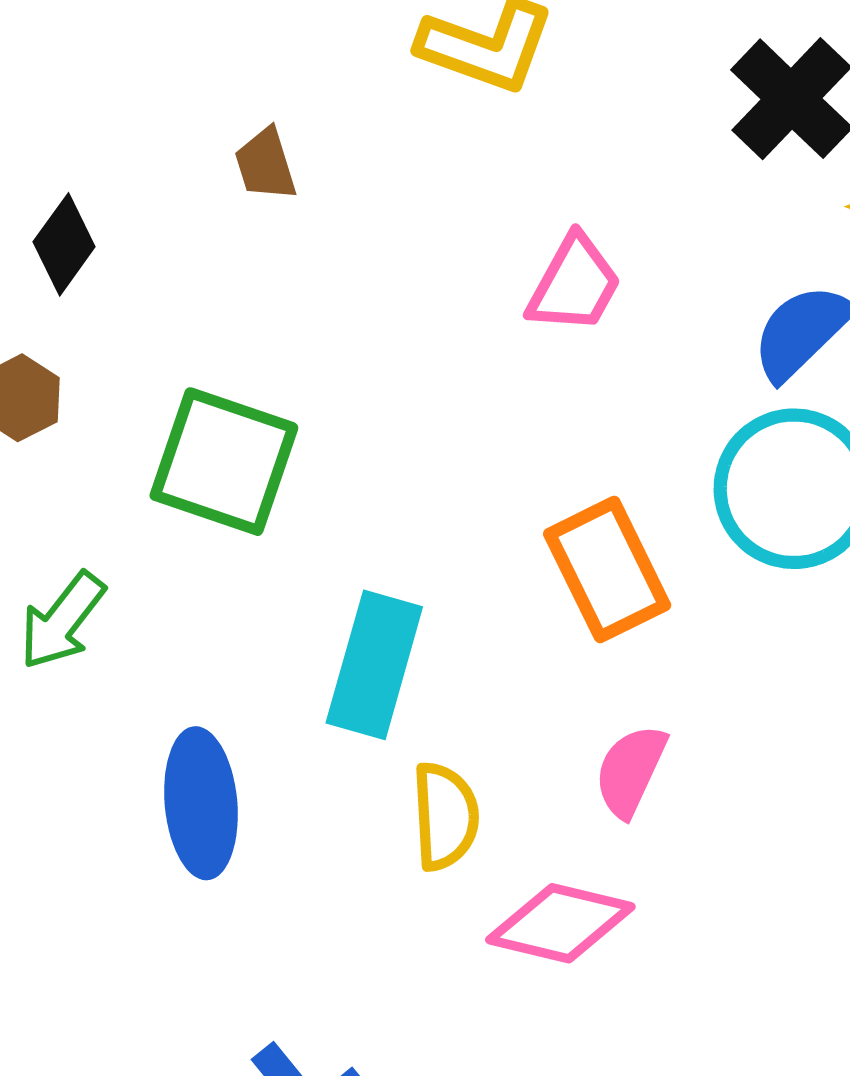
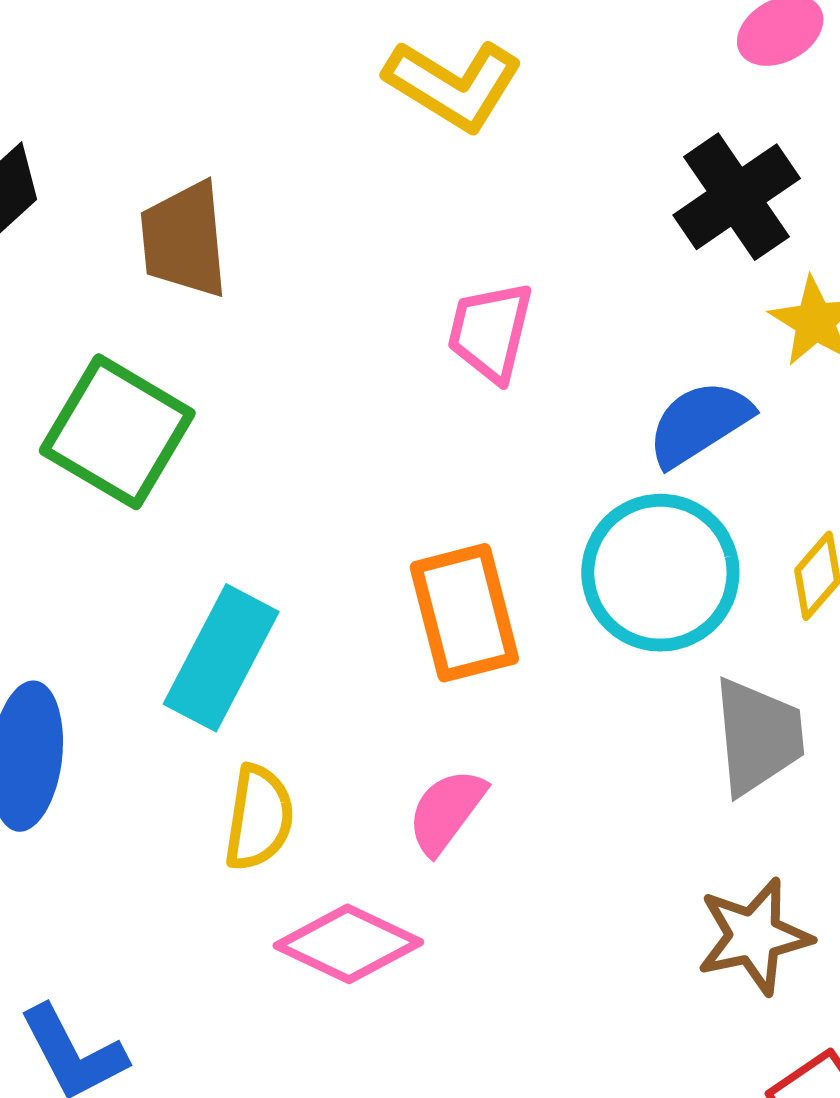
brown trapezoid: (265, 164) -> (184, 240), moved, size x1.6
pink trapezoid: (574, 284) -> (490, 332), turned 153

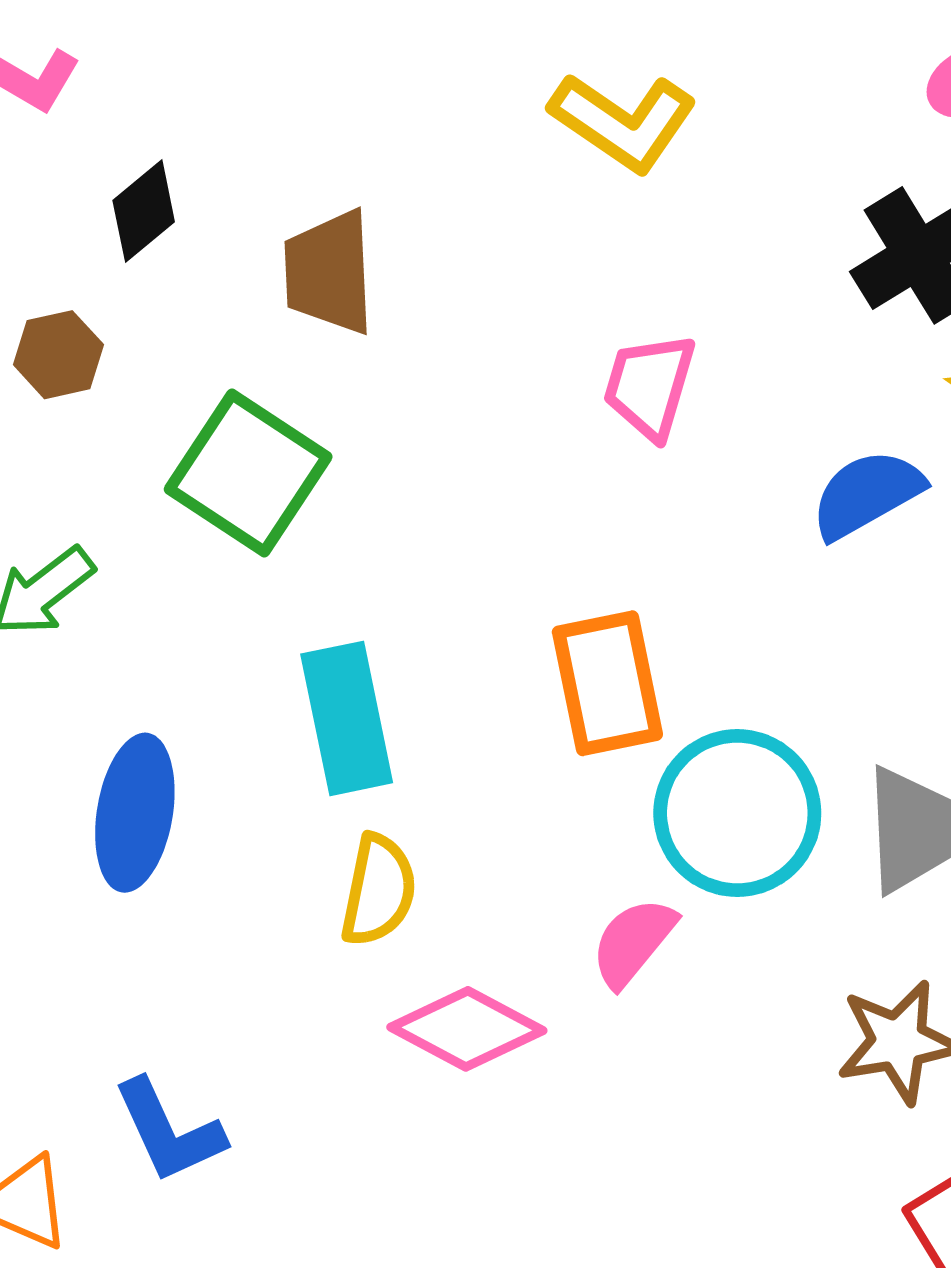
cyan circle: (660, 573) -> (737, 813), moved
cyan rectangle: (221, 658) -> (347, 718), turned -42
pink semicircle: (446, 811) -> (633, 942), moved

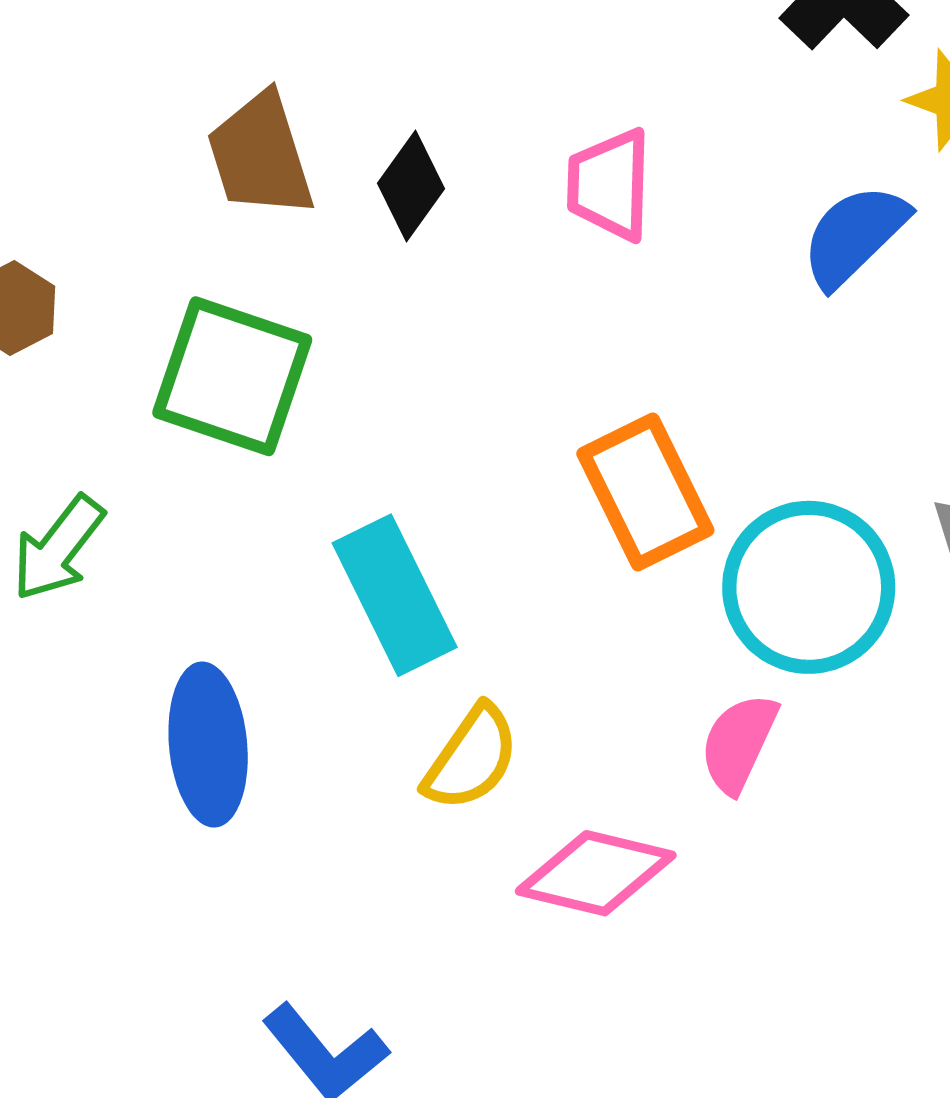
black diamond: (144, 211) -> (411, 186), moved
yellow semicircle: (379, 890) -> (471, 758), turned 38

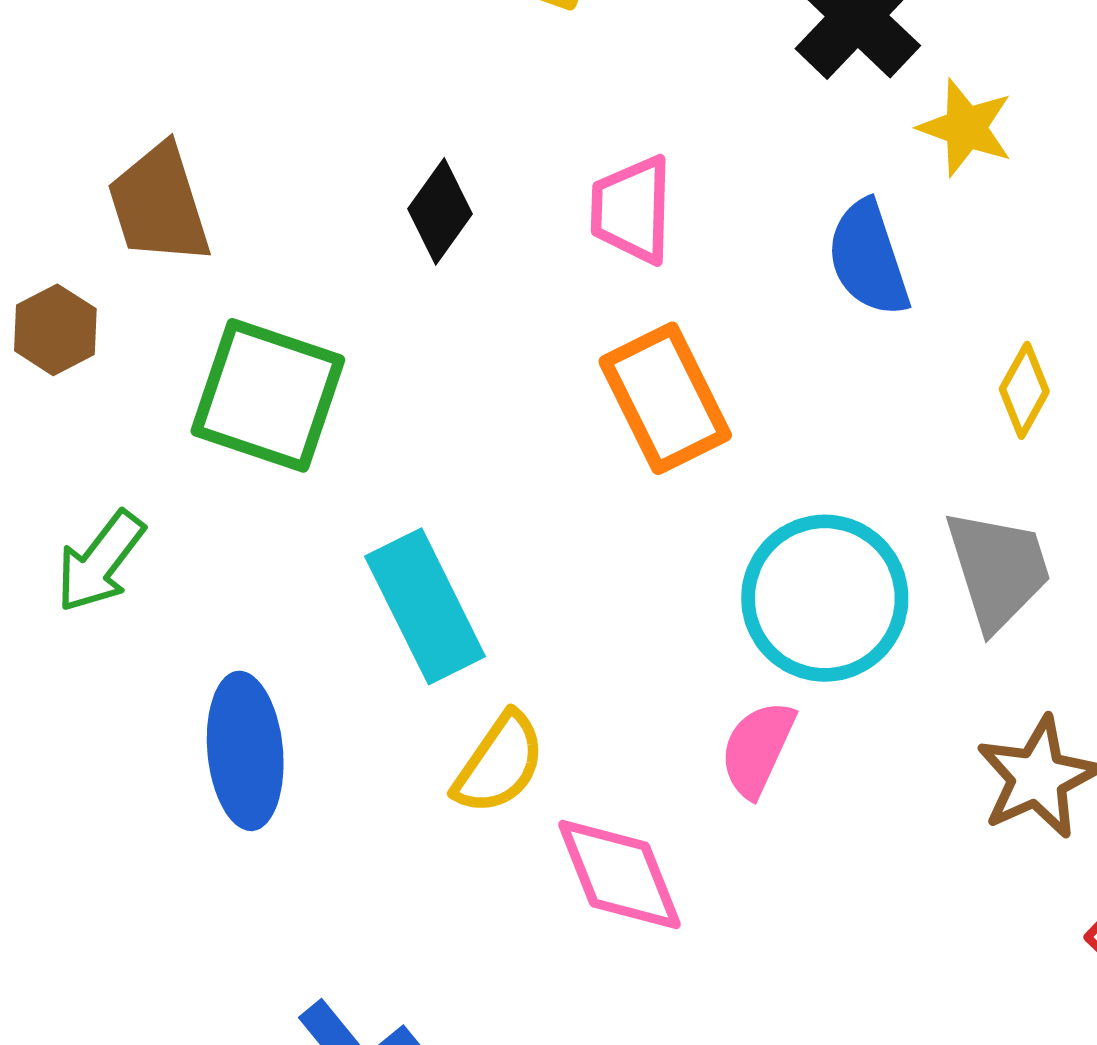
brown trapezoid: (260, 155) -> (159, 204), moved
blue semicircle: (854, 236) -> (868, 258), turned -64
orange rectangle: (645, 492) -> (665, 398), moved
pink diamond: (596, 873) -> (620, 875), turned 55

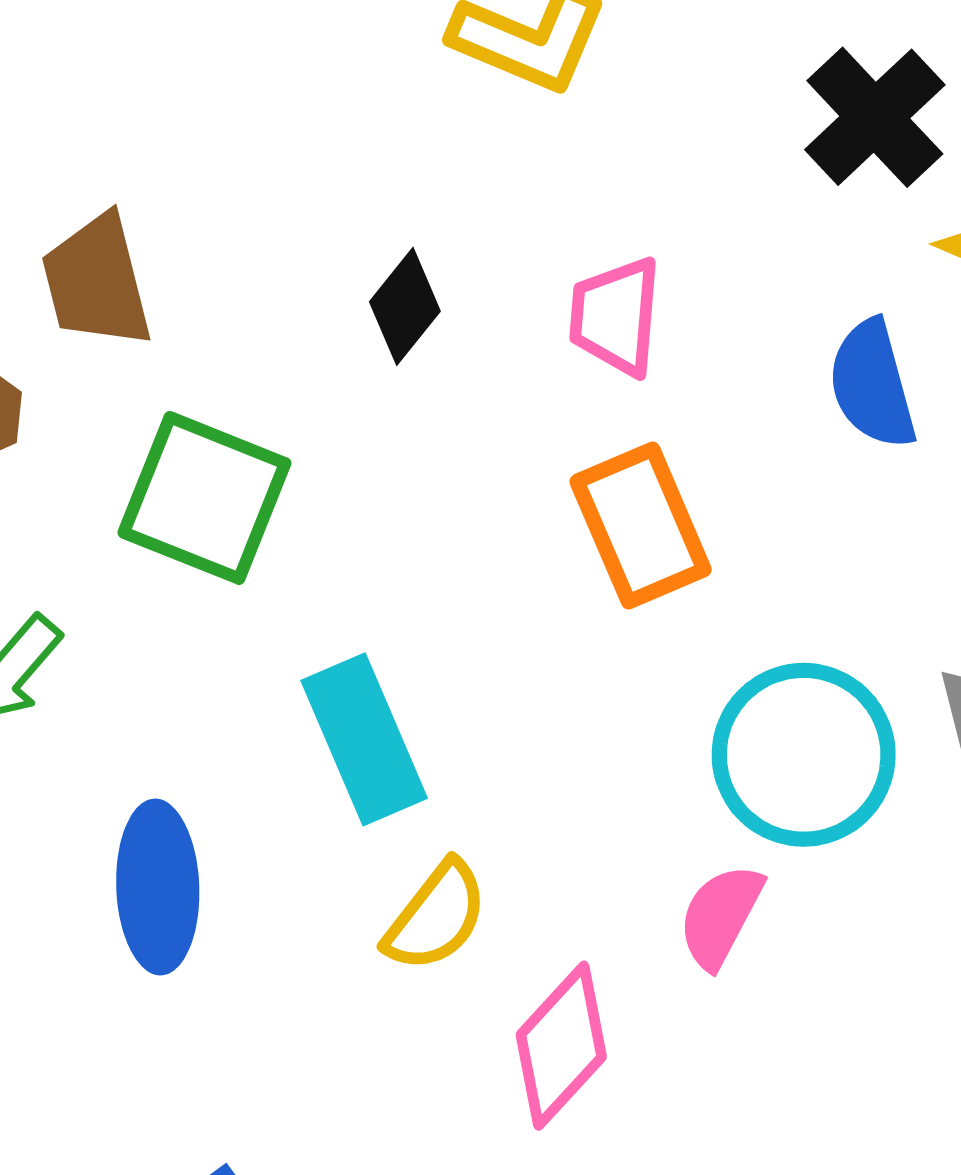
pink diamond: (620, 875) -> (561, 1046), turned 61

